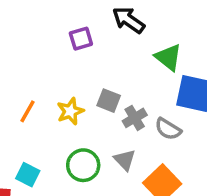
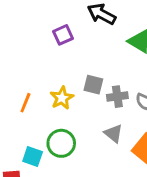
gray cross: (135, 118) -> (117, 97), turned 30
green circle: (83, 165) -> (61, 143), moved

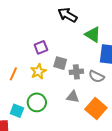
purple square: (63, 35) -> (41, 47), moved
gray triangle: (113, 133) -> (73, 97), turned -32

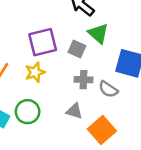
green triangle: (93, 35) -> (98, 33), moved
purple square: (41, 47) -> (43, 42), size x1.6
gray square: (60, 63) -> (77, 49), moved

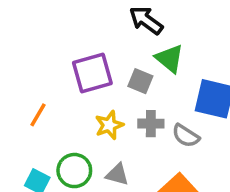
yellow star: (35, 72) -> (109, 125), moved
gray triangle: (74, 111) -> (117, 175), moved

